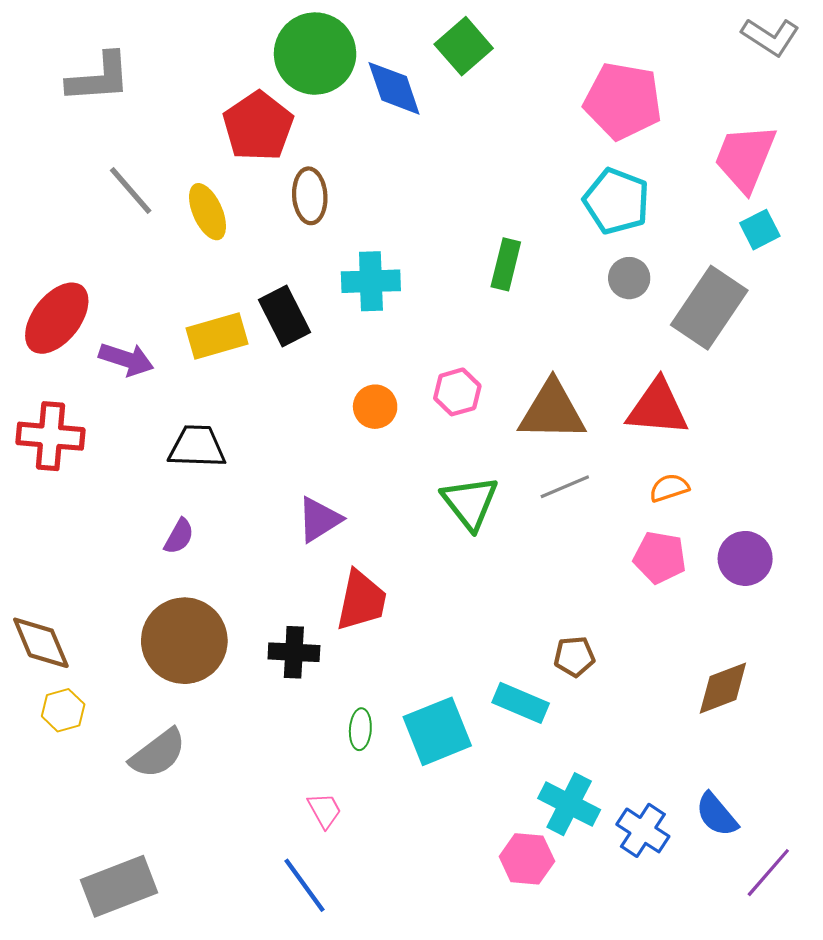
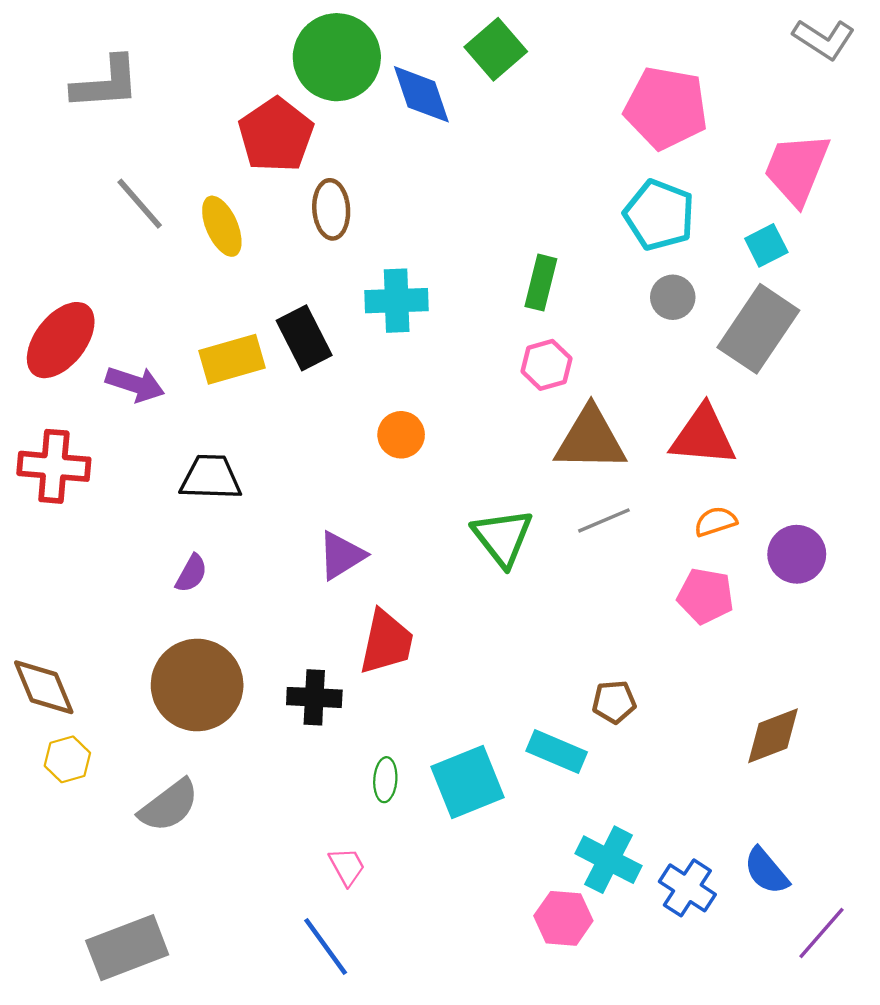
cyan square: (760, 230) -> (766, 245), moved
pink hexagon: (457, 392) -> (546, 365), moved
purple circle: (745, 558) -> (797, 554), moved

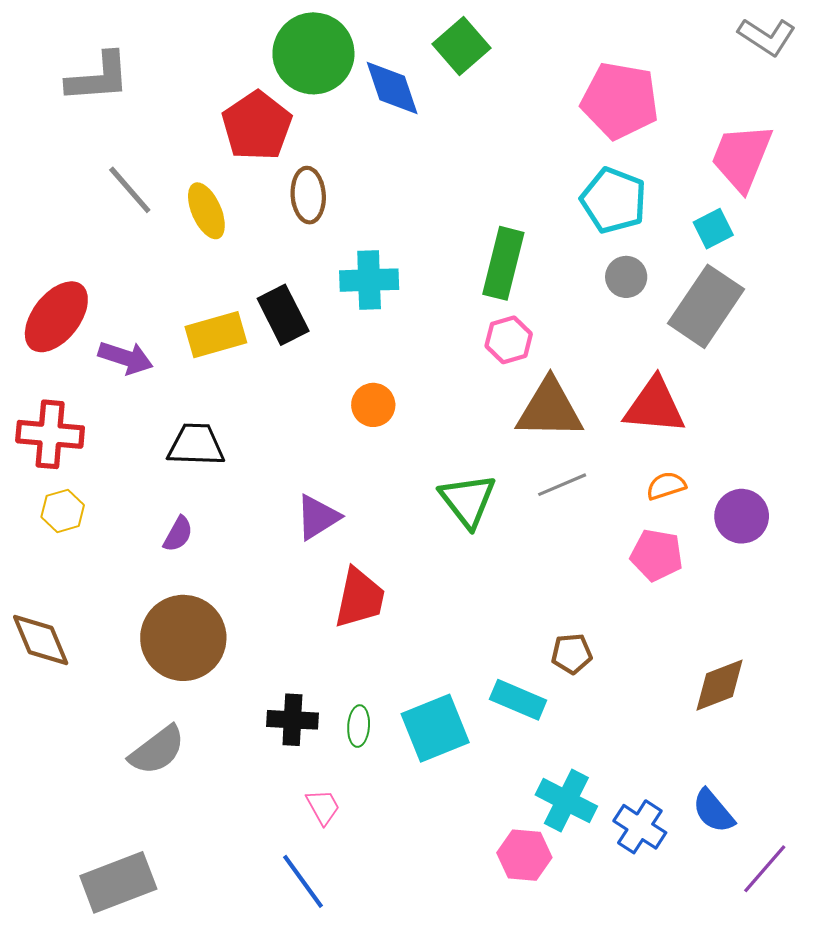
green rectangle: (541, 283) -> (503, 263), size x1.4
black cross: (314, 697) -> (292, 720), moved
yellow hexagon: (67, 759) -> (63, 511), moved

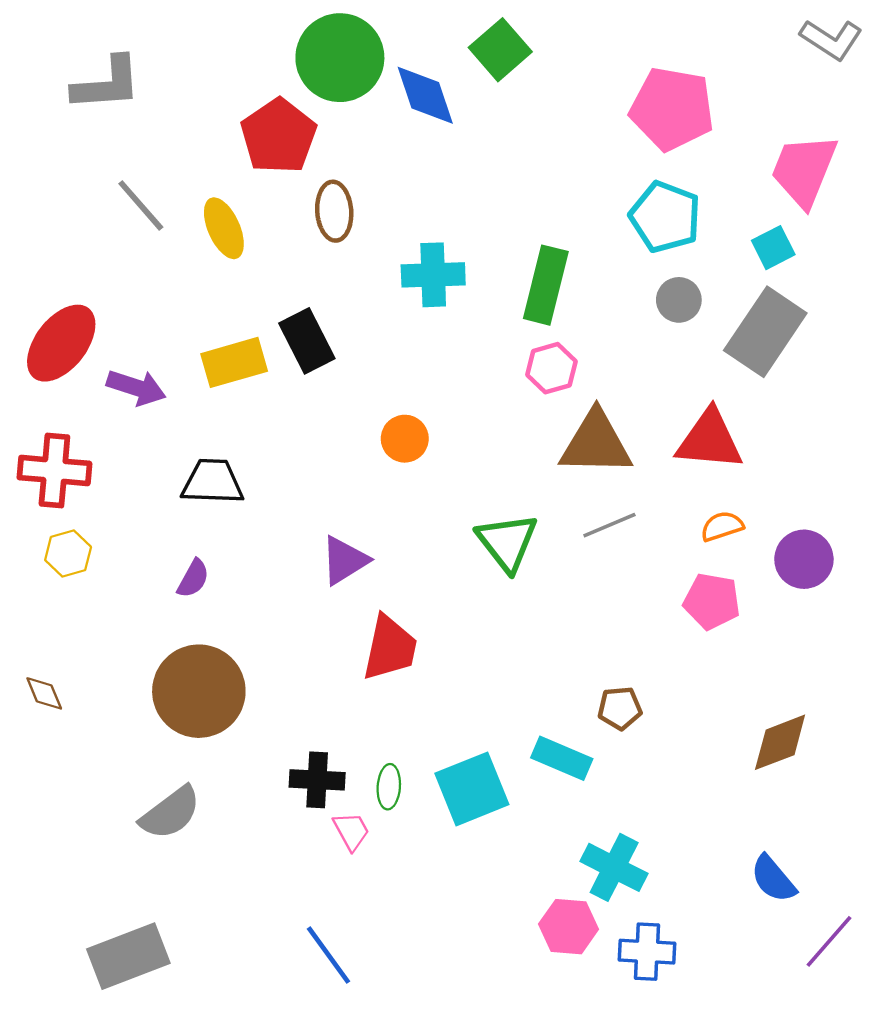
cyan cross: (369, 280) -> (433, 275), moved
brown diamond: (41, 640) -> (44, 693), size x0.6
pink trapezoid: (323, 807) -> (351, 831), moved
blue cross: (640, 827) -> (647, 952), moved, turned -30

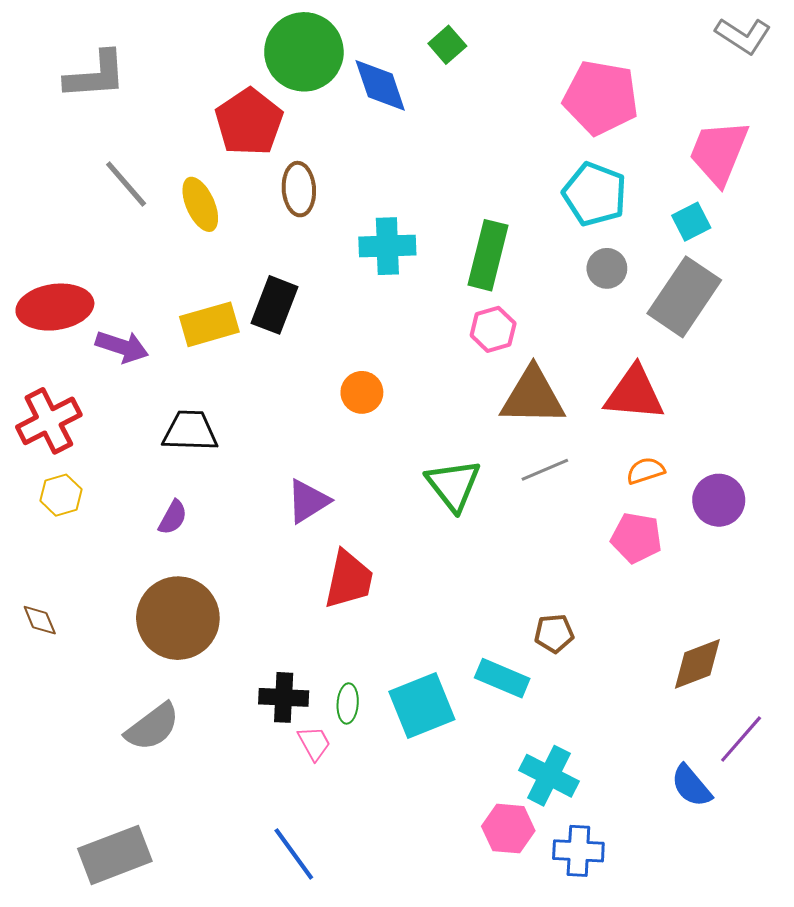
green square: (500, 50) -> (447, 45), size x0.7
black rectangle: (307, 341) -> (274, 305), turned 48
red ellipse: (61, 343) -> (55, 307), turned 44
red cross: (54, 471) -> (49, 421), turned -32
purple line: (829, 941) -> (741, 739), moved

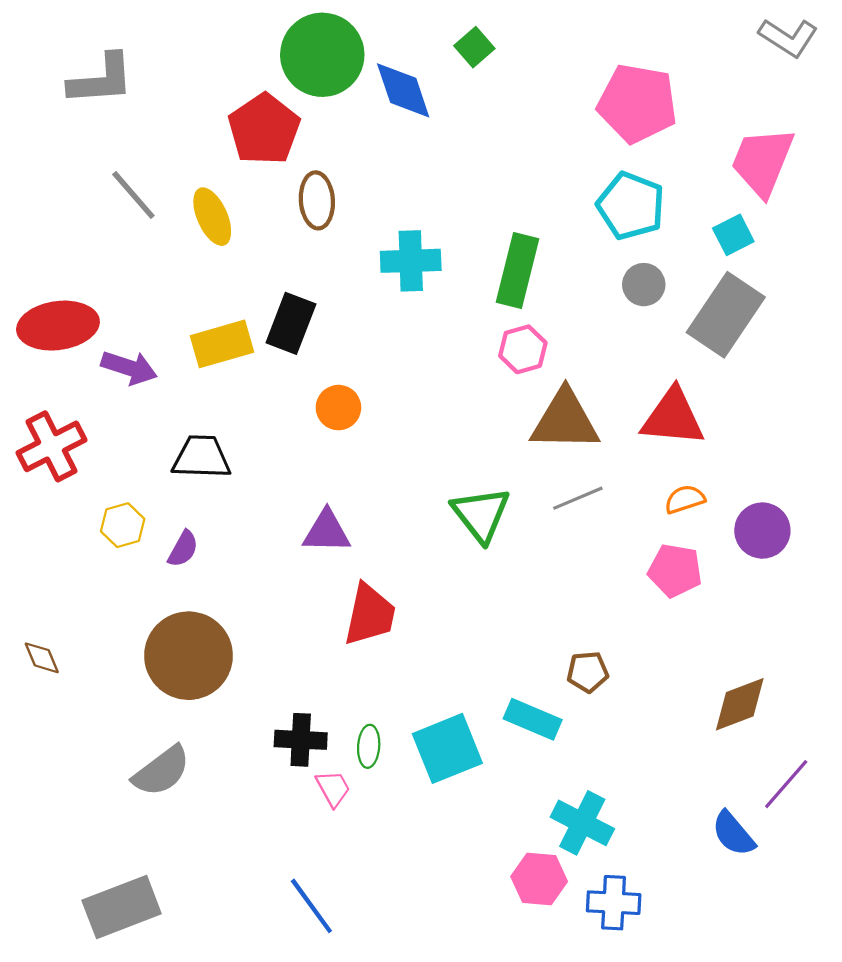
orange circle: (362, 392) -> (338, 408), moved
yellow hexagon: (61, 495) -> (123, 525), moved
purple triangle: (308, 501) -> (327, 532), turned 33

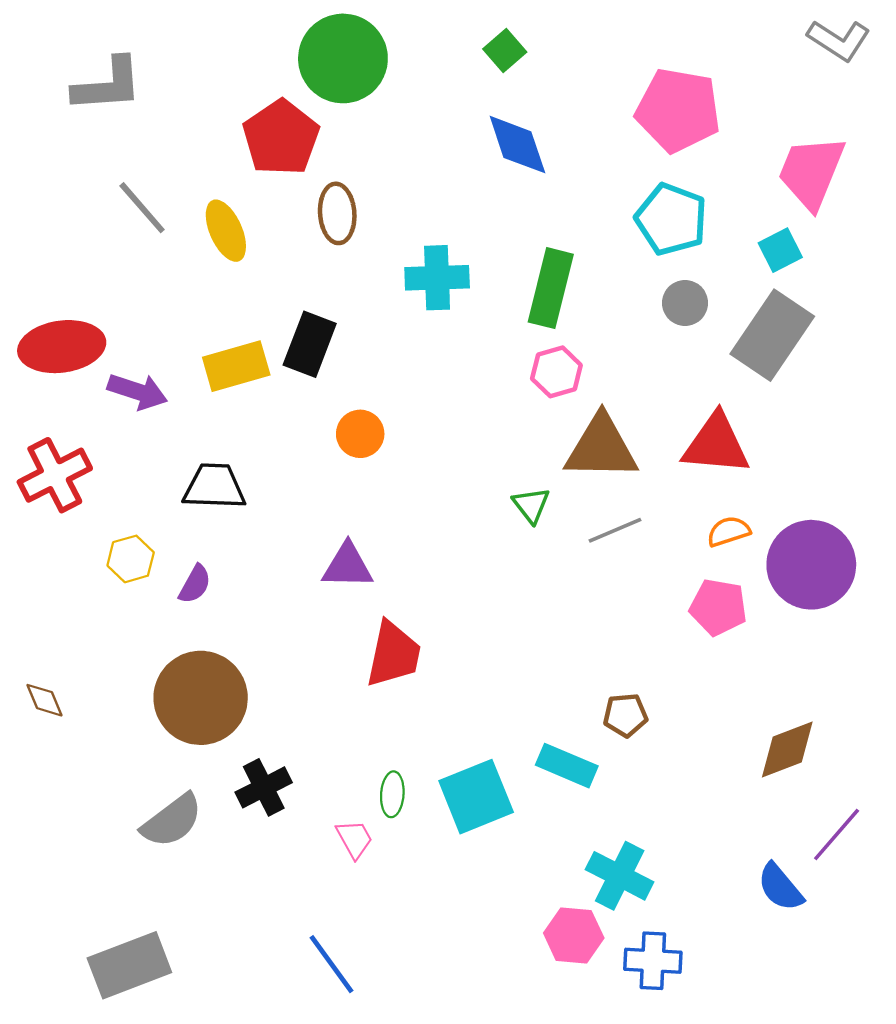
blue diamond: (403, 90) -> (517, 145), moved
green triangle: (481, 514) -> (531, 505), moved, size x0.6
purple circle: (762, 531) -> (811, 565), size x1.5
black cross: (301, 740) -> (264, 787), moved, turned -30

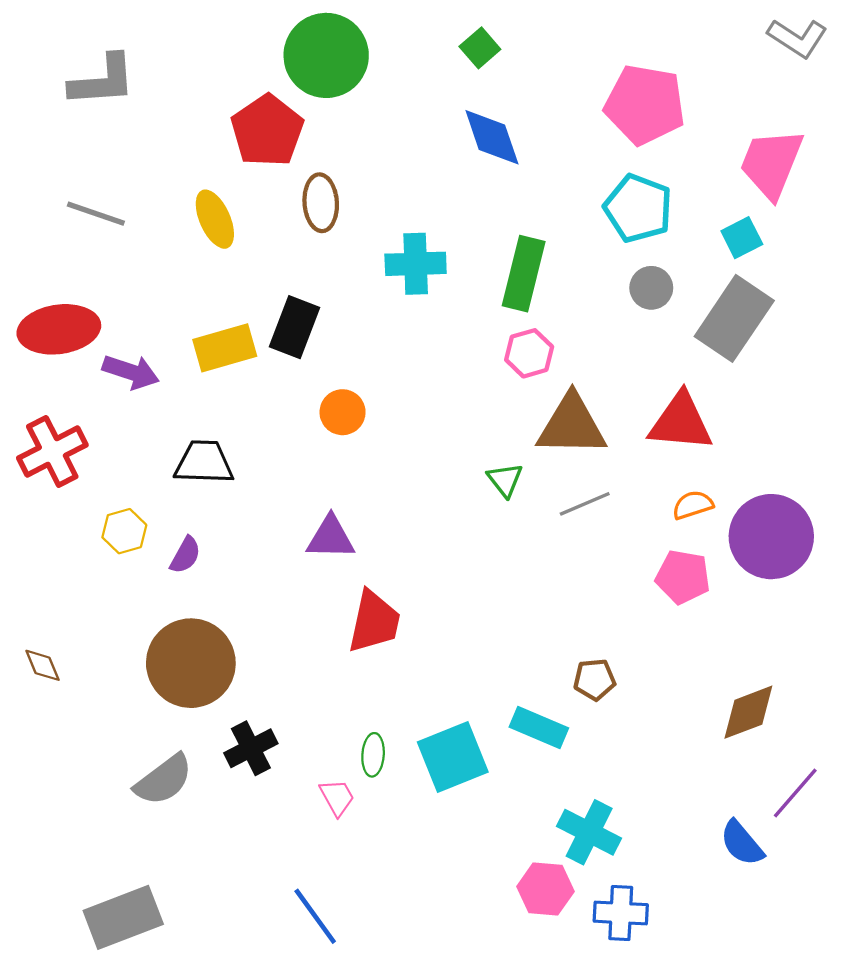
gray line: (142, 208) -> (96, 214), moved, turned -30

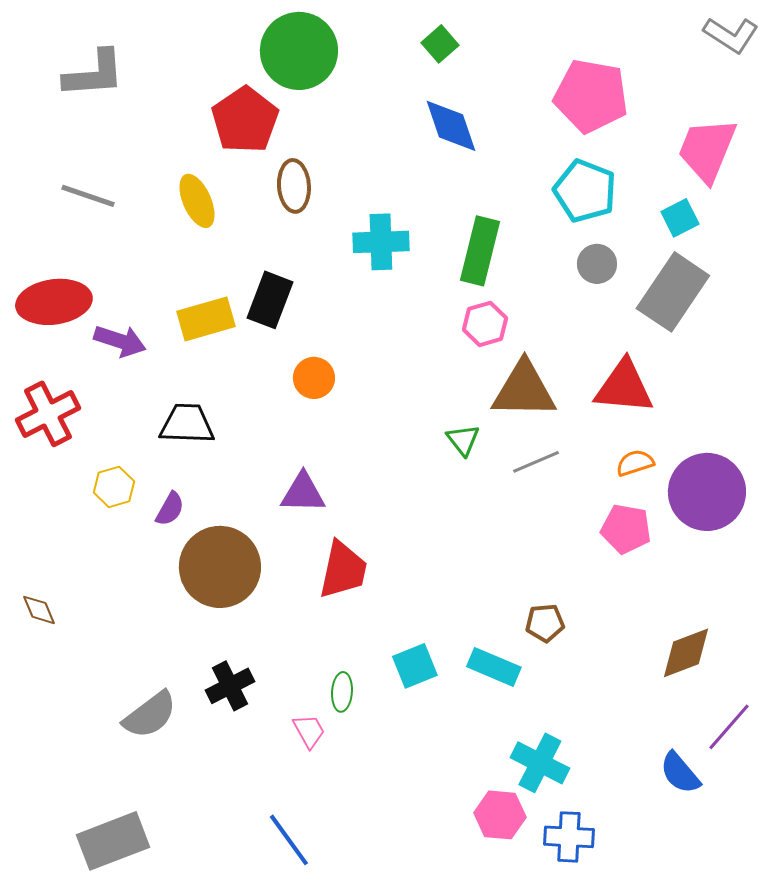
brown circle: (191, 663) -> (220, 567), moved
cyan square: (453, 757) -> (415, 666), moved, size x0.7

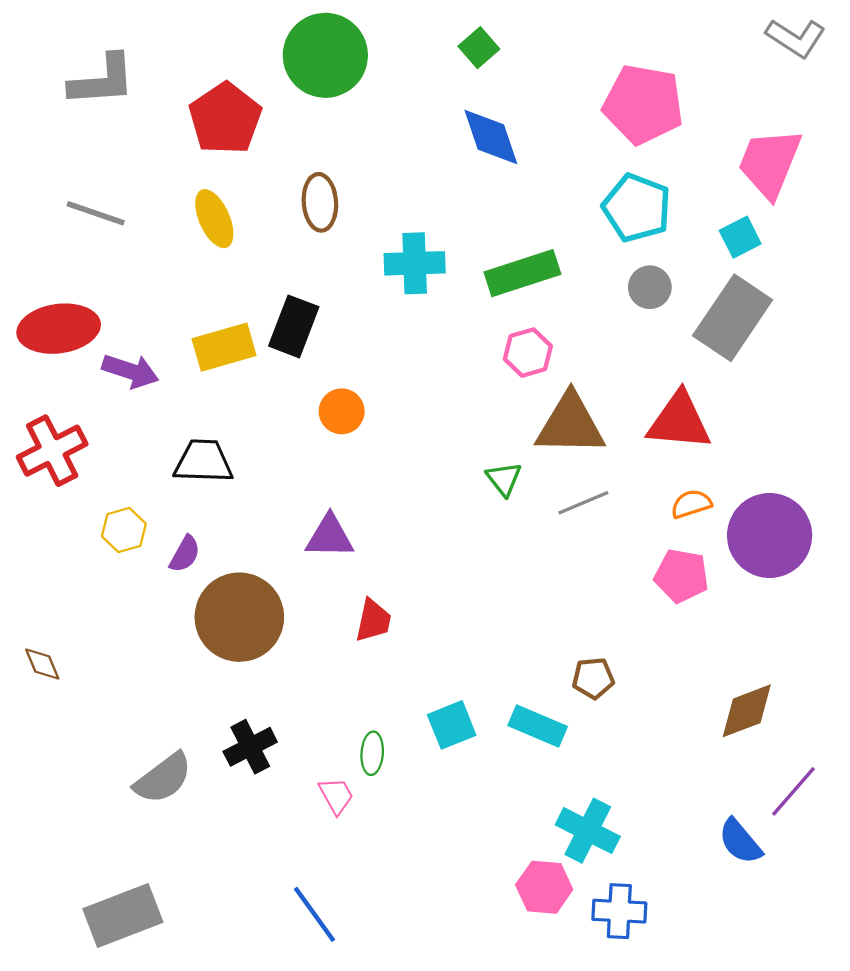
red pentagon: (245, 120) -> (225, 118), moved
green rectangle: (480, 251) -> (522, 273), turned 58
red trapezoid: (343, 570) -> (373, 620), size x0.7

